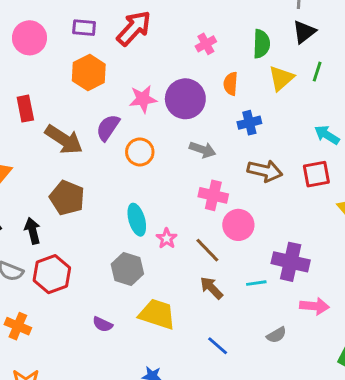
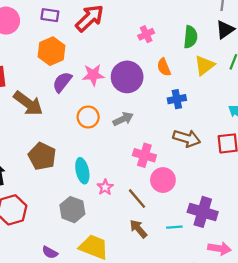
orange semicircle: (231, 84) -> (164, 67), turned -30
purple semicircle: (108, 128) -> (62, 82), moved
gray arrow: (203, 150) -> (123, 119), moved, turned -48
brown pentagon: (67, 198) -> (42, 156), moved

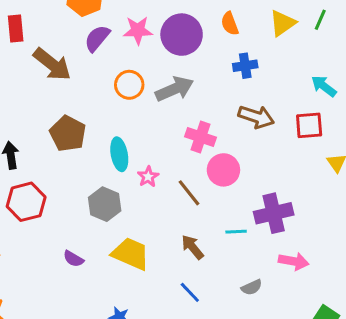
gray arrow: (123, 119) -> (174, 89), size x1.4
purple cross: (203, 212) -> (274, 213), turned -32
brown arrow: (138, 229) -> (192, 247), moved

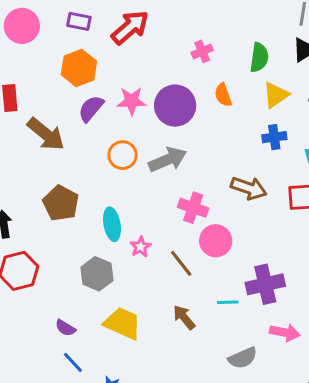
blue cross: (245, 66) -> (274, 137), moved
gray semicircle: (252, 287) -> (243, 358), size x1.4
blue line: (190, 292) -> (73, 362), moved

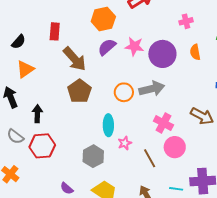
orange circle: (123, 155) -> (124, 92), moved
brown pentagon: (61, 203) -> (79, 91), moved

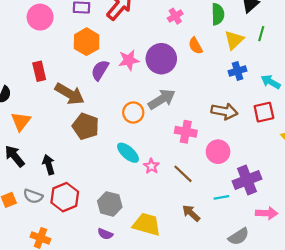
cyan ellipse: (108, 125) -> (128, 153), turned -30
pink circle: (175, 147) -> (218, 152), moved
gray hexagon: (93, 156) -> (110, 204), moved

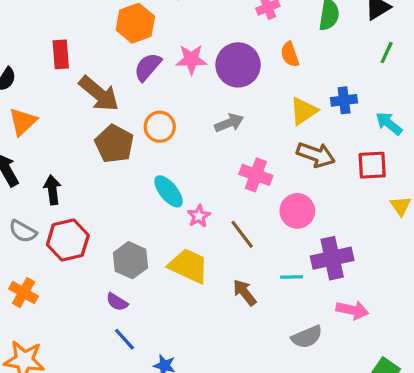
yellow triangle: (234, 40) -> (304, 111), moved
gray arrow: (162, 99) -> (229, 123), size x0.7
orange circle: (133, 112) -> (160, 127), moved
yellow trapezoid: (147, 224) -> (188, 266), moved

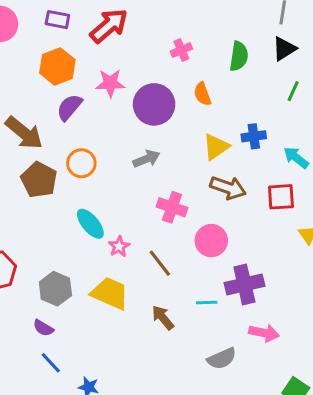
pink star: (191, 59) -> (110, 83), moved

